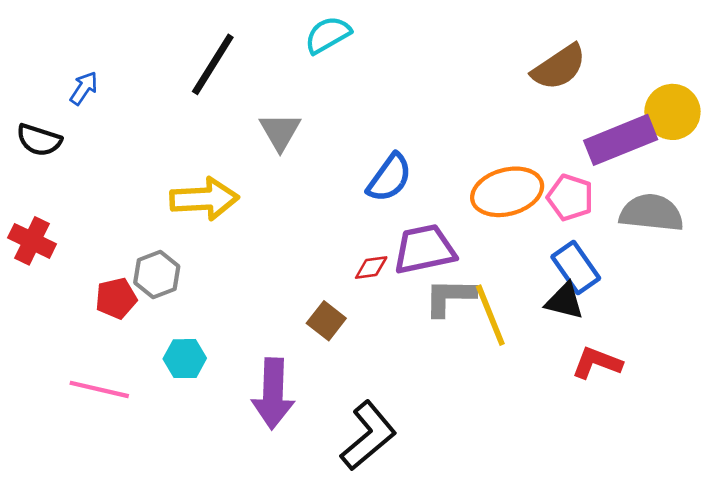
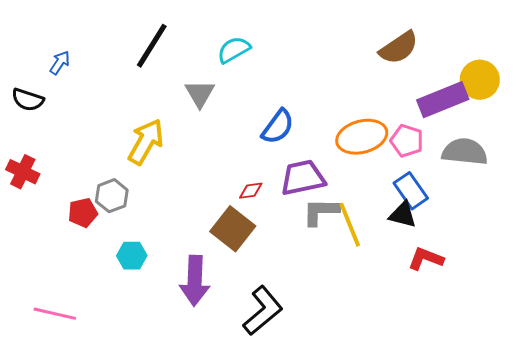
cyan semicircle: (328, 35) -> (234, 50), moved
yellow arrow: (204, 199) -> (146, 142), turned -57
red diamond: (371, 268) -> (251, 191), moved
brown square: (326, 321) -> (233, 229), size x1.6
pink line: (99, 389) -> (55, 314), moved

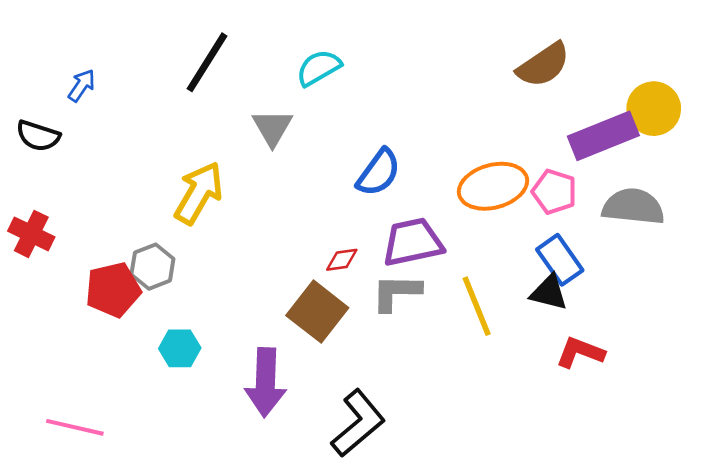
gray L-shape: (321, 212) -> (396, 292), moved
red pentagon: (83, 213) -> (113, 290), size x1.4

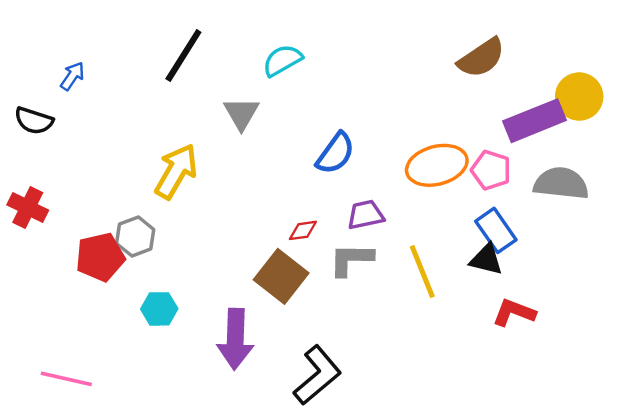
purple trapezoid: (413, 242) -> (366, 215), size x0.7

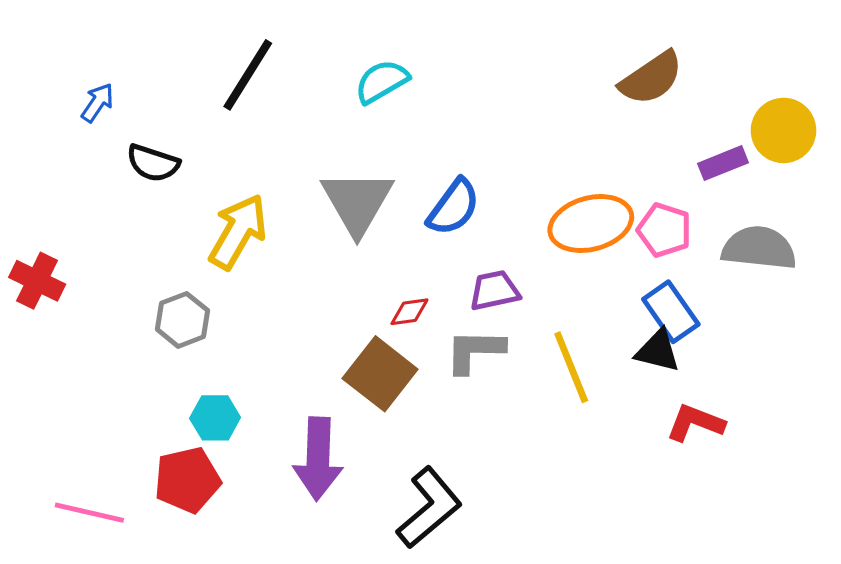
gray triangle: (241, 113) -> (357, 202), moved, size x1.5
black semicircle: (34, 121) -> (153, 163), moved
purple rectangle: (535, 121) -> (723, 163), size x0.6
red pentagon: (100, 257) -> (187, 480), moved

